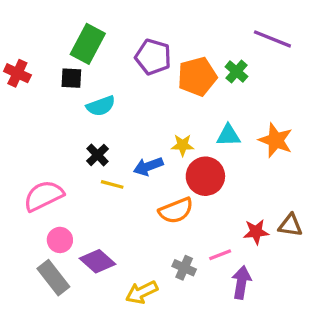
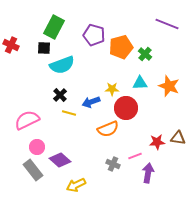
green cross: (236, 72) -> (145, 54), moved
cyan semicircle: (101, 106) -> (62, 65), size x1.4
yellow arrow: (142, 292) -> (76, 185), moved

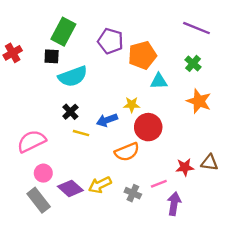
red cross: (11, 45) -> (13, 53), turned 35
green cross: (145, 54) -> (193, 63), moved
cyan triangle: (140, 83) -> (159, 81), moved
yellow arrow: (76, 185) -> (100, 185), moved

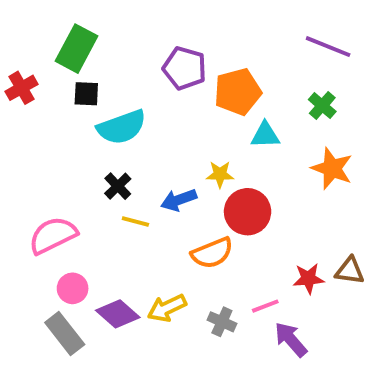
green rectangle: (63, 32) -> (76, 49), moved
purple arrow: (174, 204) -> (291, 339), turned -50

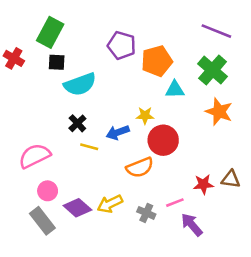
red cross: (21, 88) -> (14, 58), turned -30
green cross: (322, 106) -> (213, 70), size x1.6

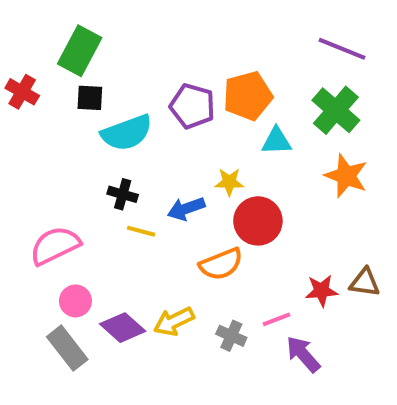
purple pentagon: (122, 45) -> (192, 106), moved
black cross: (77, 123) -> (123, 194), turned -30

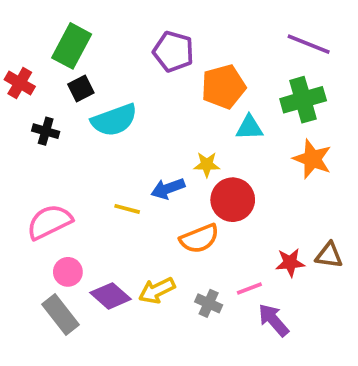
black square: (90, 98) -> (81, 89), turned -30
purple pentagon: (192, 106) -> (173, 52), moved
green cross: (336, 110) -> (303, 100), turned 33
black cross: (123, 194) -> (46, 131), moved

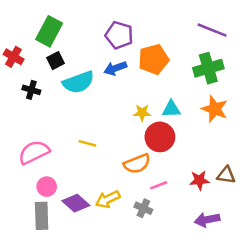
cyan triangle: (249, 127) -> (171, 109), moved
blue arrow: (168, 189) -> (115, 68), moved
pink line: (249, 289) -> (159, 185), moved
gray rectangle: (60, 314) -> (42, 216), turned 36
purple arrow: (273, 320) -> (207, 220), moved, turned -60

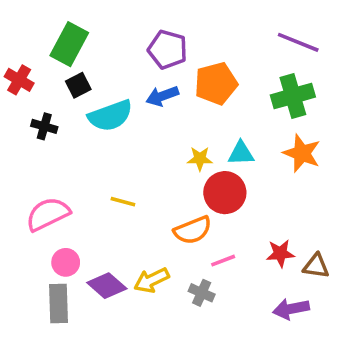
brown triangle: (226, 175) -> (316, 266), moved

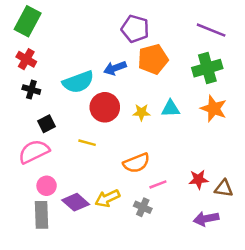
green rectangle: (69, 44) -> (28, 21), moved
purple pentagon: (168, 49) -> (135, 29), moved
red cross: (19, 80) -> (26, 59), moved
black square: (78, 85) -> (47, 124), moved
red circle: (225, 193) -> (105, 107), moved

